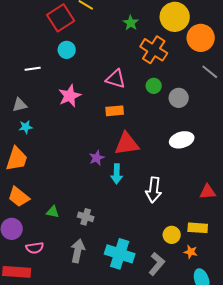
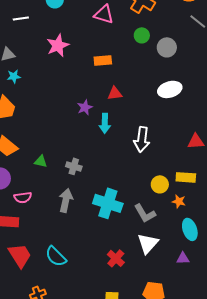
pink triangle: (116, 79) -> (104, 14), moved
red triangle: (127, 144) -> (115, 93), size x0.6
gray L-shape: (157, 264) -> (145, 213), turned 110

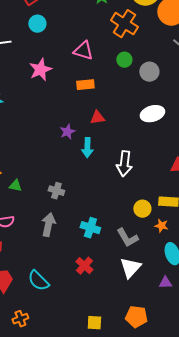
pink triangle: (104, 14) -> (83, 51), moved
green triangle: (41, 161) -> (15, 186), moved
cyan cross: (108, 203) -> (90, 228), size x0.7
red cross: (116, 258) -> (84, 266), moved

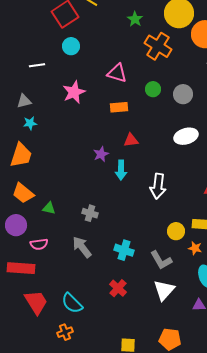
green circle: (124, 60) -> (153, 89), moved
gray arrow: (48, 225) -> (82, 247), turned -50
orange cross: (20, 319) -> (65, 332), moved

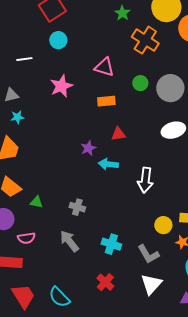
gray circle: (183, 94) -> (170, 88), size x1.4
cyan arrow: (121, 170) -> (108, 164), turned 96

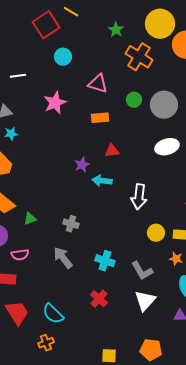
cyan circle: (58, 40) -> (63, 57), moved
green triangle: (36, 202) -> (30, 219), turned -32
yellow circle: (163, 225) -> (156, 233), moved

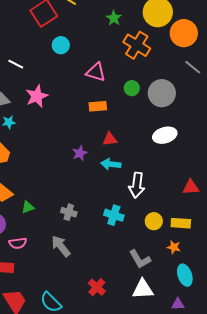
white line: (18, 76) -> (16, 64), turned 35
pink star: (55, 103) -> (37, 96), moved
cyan arrow: (102, 181) -> (111, 164), moved
cyan cross: (105, 261) -> (114, 215), moved
white triangle: (145, 301) -> (143, 289), turned 45

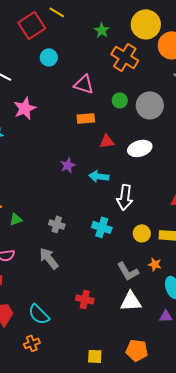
white ellipse: (165, 135) -> (140, 148), moved
red triangle: (110, 139) -> (107, 141), moved
orange star: (174, 247) -> (155, 264), moved
red cross: (97, 287) -> (85, 299), turned -30

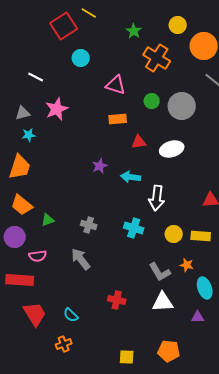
yellow circle: (146, 24) -> (178, 25), size x0.6
cyan semicircle: (39, 314) -> (71, 315), size x0.7

